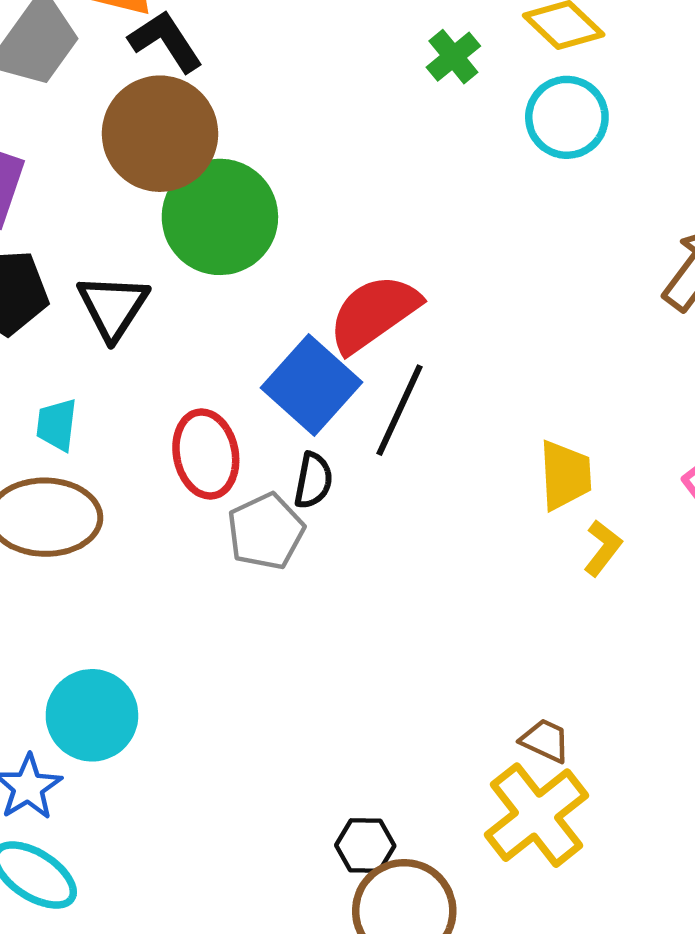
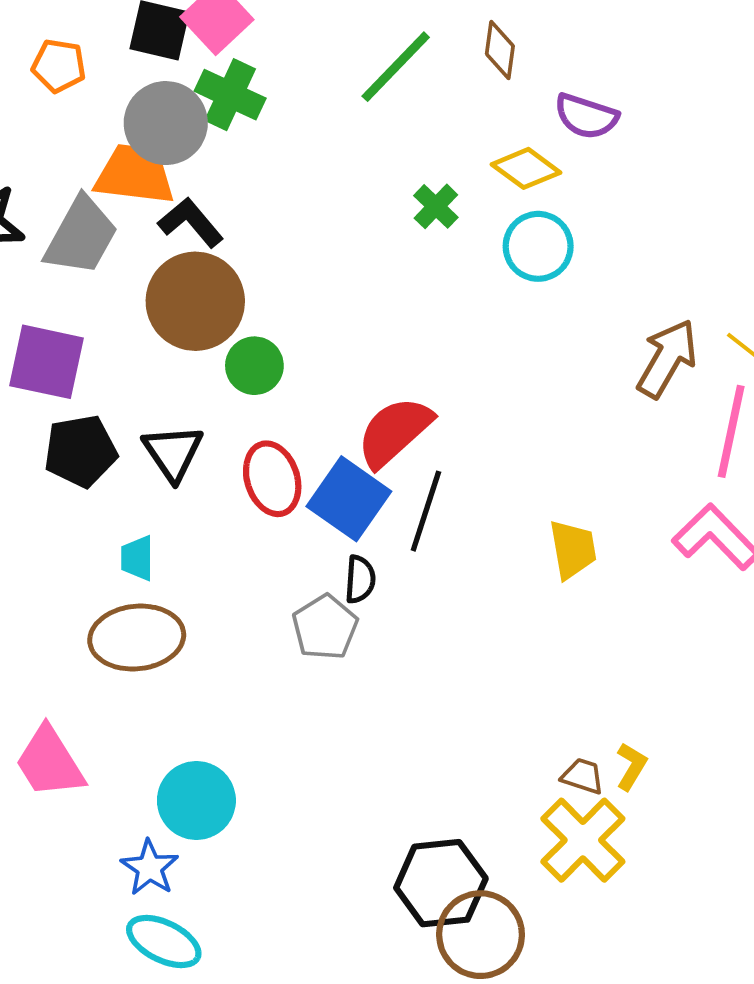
green circle: (220, 217) -> (254, 366), size x0.6
red ellipse: (206, 454) -> (272, 479), moved
yellow L-shape: (603, 548) -> (631, 766), moved
black hexagon: (365, 846) -> (441, 883), size x1.8

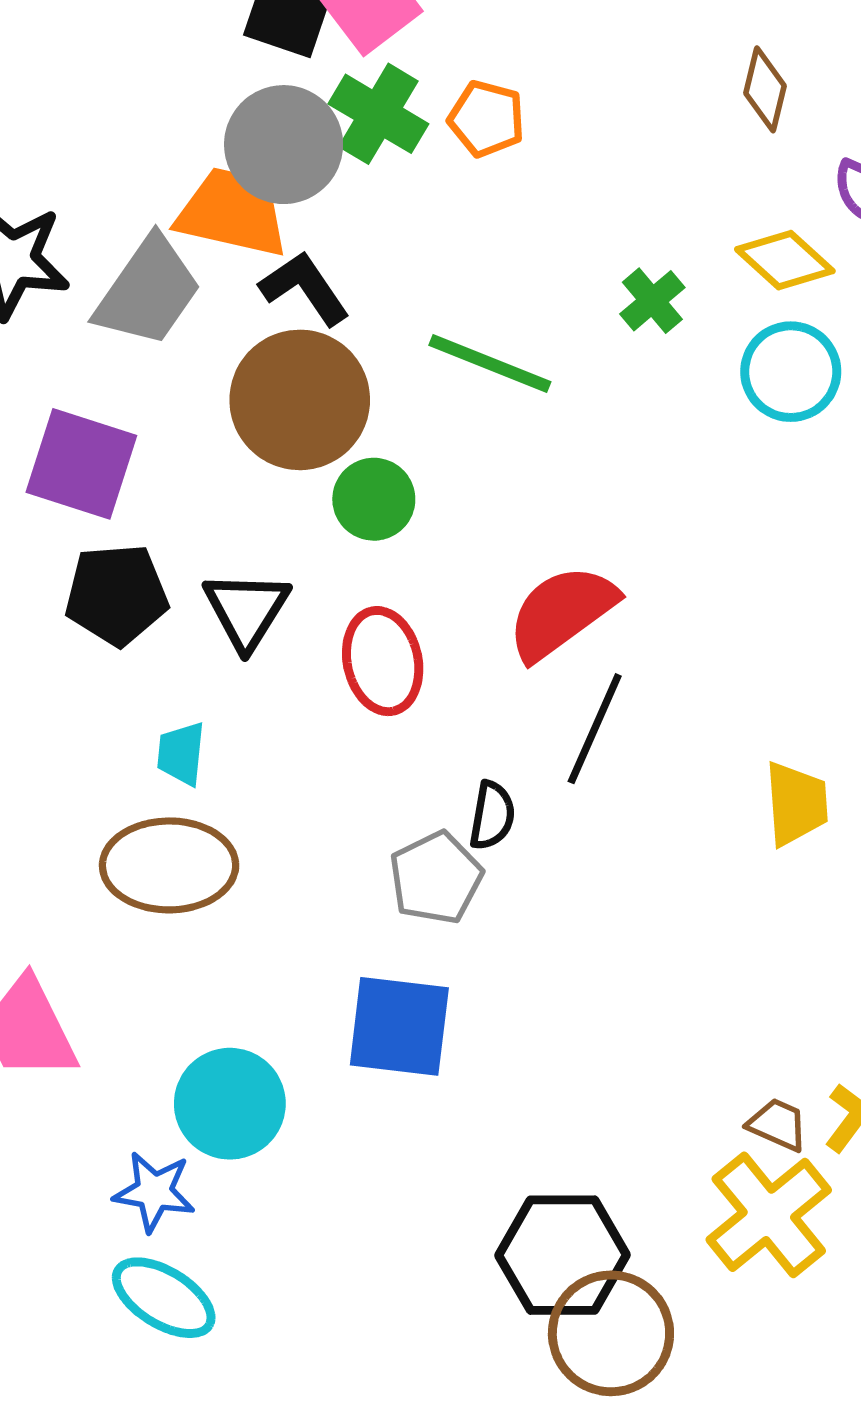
orange pentagon: (59, 66) -> (487, 119), moved
green line: (396, 67) -> (490, 364), moved, turned 62
blue square: (349, 499) -> (399, 1026), moved, turned -34
blue star: (150, 868) -> (154, 1192), turned -30

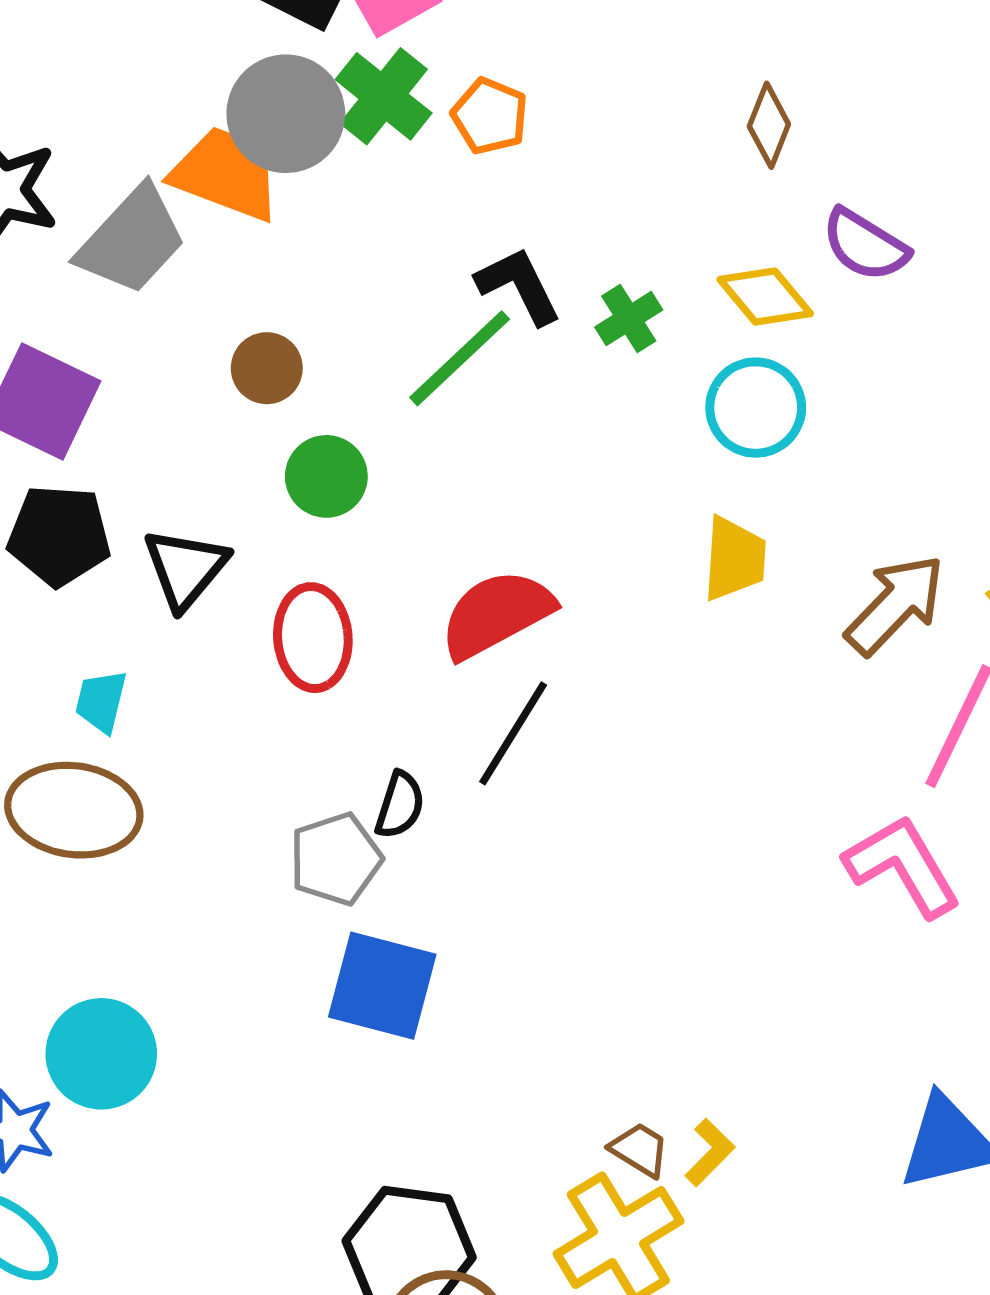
black L-shape: (305, 288) -> (519, 286), moved
green line: (490, 364) -> (460, 358), turned -73
brown circle: (300, 400) -> (267, 368), size x0.5
yellow trapezoid: (796, 804) -> (734, 559), moved
blue square: (399, 1026) -> (382, 986), moved

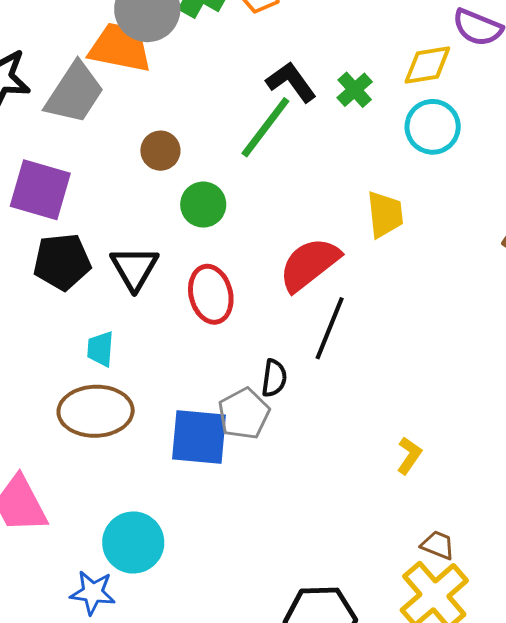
yellow diamond: (765, 297) -> (427, 65), turned -50
yellow trapezoid: (734, 559) -> (385, 214), moved
blue square: (382, 986) -> (199, 437), moved
yellow L-shape: (710, 1152) -> (409, 455), moved

